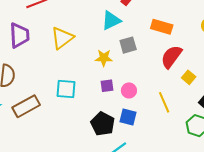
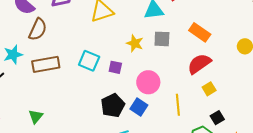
purple square: (107, 86) -> (115, 67), moved
pink circle: (129, 90) -> (148, 82), size x1.5

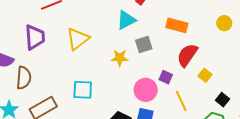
purple square: (115, 67) -> (166, 77), moved, turned 32

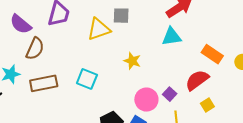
cyan triangle: (126, 20) -> (171, 37), moved
orange rectangle: (177, 25) -> (212, 54), moved
gray square: (144, 44) -> (121, 16), moved

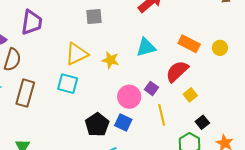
yellow triangle: (99, 29) -> (77, 54), moved
cyan triangle: (171, 37) -> (146, 47), moved
brown rectangle: (44, 83) -> (25, 93), turned -56

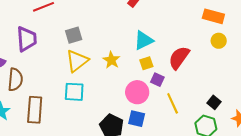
gray square: (94, 16) -> (74, 35), moved
orange rectangle: (189, 44) -> (213, 16), moved
yellow circle: (220, 48) -> (219, 41), moved
yellow star: (110, 60) -> (111, 60), turned 30
yellow square: (190, 95) -> (146, 63), moved, turned 32

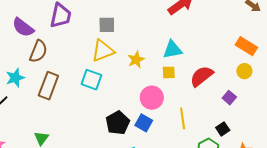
purple square: (157, 80) -> (229, 98), moved

